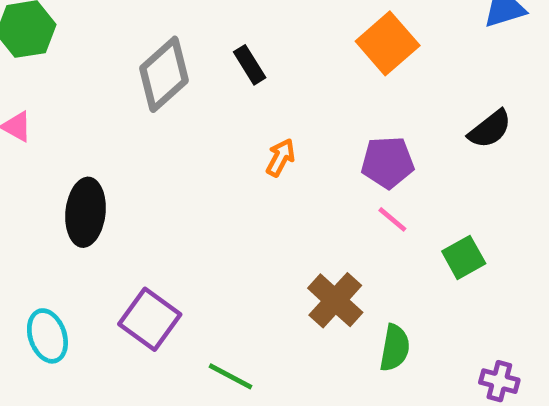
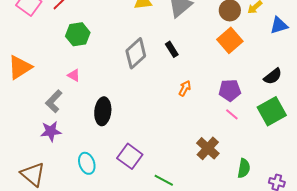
green square: (464, 257) -> (272, 111), moved, size x1.6
green semicircle: (395, 348) -> (244, 168), moved

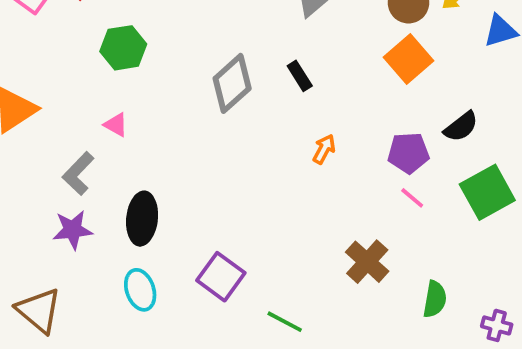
black semicircle: (273, 76) -> (461, 127), moved
black ellipse: (103, 111) -> (142, 219), moved

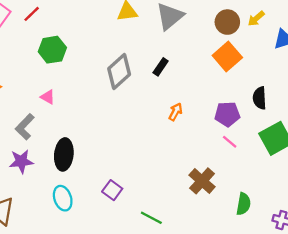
black rectangle: (300, 76) -> (161, 67), turned 66
black semicircle: (461, 127) -> (260, 98), turned 125
purple square: (221, 277) -> (112, 190), size x0.7

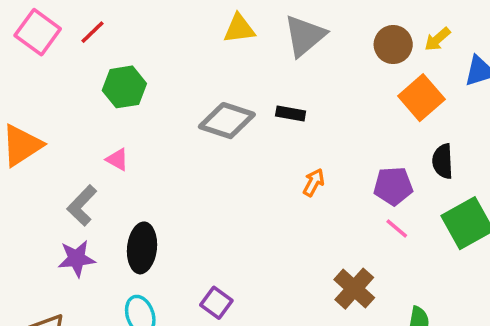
orange square: (227, 57) -> (421, 98), moved
black rectangle: (161, 67) -> (291, 113), turned 66
gray diamond: (119, 72) -> (227, 121), turned 60

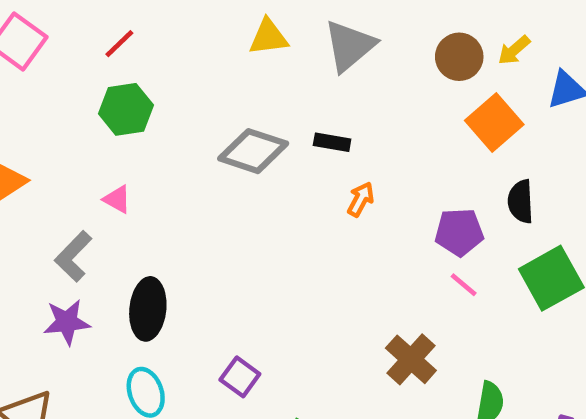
red line: (92, 32) -> (119, 44), moved
orange arrow: (314, 182) -> (361, 199), moved

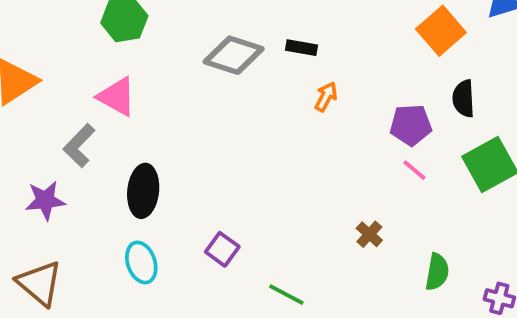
pink triangle: (117, 199) -> (117, 97), size x1.6
purple star: (67, 322) -> (45, 200), moved
brown cross: (411, 359) -> (369, 234), size x0.6

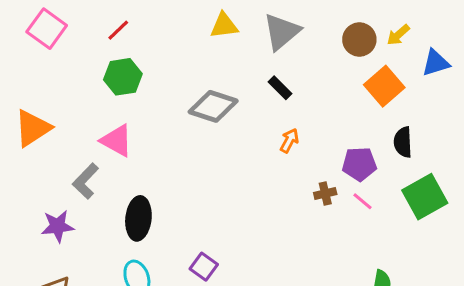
black rectangle: (301, 48) -> (280, 88), moved, turned 35
brown cross: (369, 234) -> (325, 194), moved, turned 35

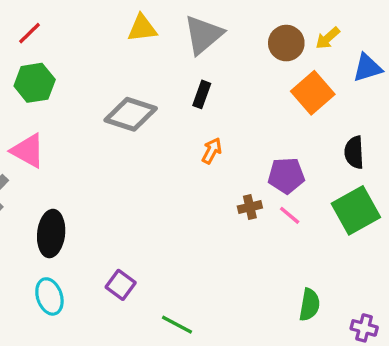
black rectangle: (280, 88) -> (202, 94), turned 65
black semicircle: (403, 142) -> (354, 152), moved

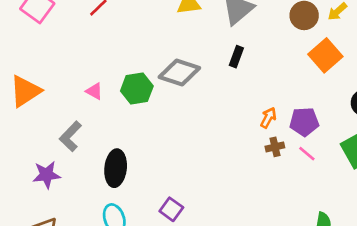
green hexagon: (35, 83) -> (137, 88), moved
pink triangle: (28, 151) -> (94, 91), moved, size x0.6
orange arrow: (212, 151) -> (268, 118), moved

